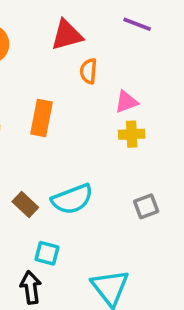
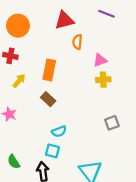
cyan semicircle: (72, 199) -> (59, 131), moved, size x0.6
brown rectangle: (25, 205) -> (48, 99), moved

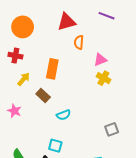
yellow cross: (103, 80) -> (103, 78), turned 32
brown rectangle: (48, 99) -> (43, 96), moved
gray square: (112, 123) -> (112, 129), moved
cyan semicircle: (59, 131) -> (64, 115), moved

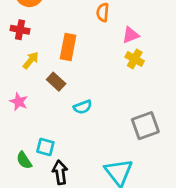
gray square: (112, 129) -> (145, 126), size x1.5
cyan square: (55, 146) -> (45, 147), moved

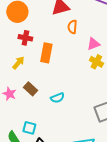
red cross: (20, 30) -> (25, 38), moved
brown rectangle: (56, 82) -> (30, 89), moved

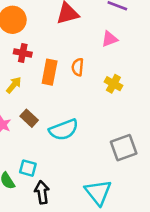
orange semicircle: (72, 27) -> (78, 67), moved
pink triangle: (93, 44) -> (110, 39), moved
cyan semicircle: (57, 98) -> (64, 130), size x1.6

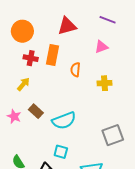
orange rectangle: (50, 72) -> (53, 55), moved
yellow cross: (113, 84) -> (104, 83), turned -32
cyan square: (28, 168) -> (61, 152), moved

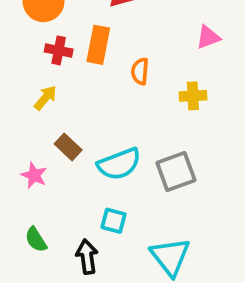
pink triangle: (101, 47) -> (208, 37), moved
pink star: (14, 116) -> (34, 175), moved
gray square: (113, 135) -> (176, 172), moved

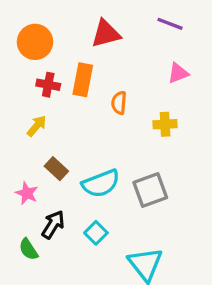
cyan square: (113, 221) -> (96, 233), turned 30
black arrow: (87, 257) -> (53, 225), moved, turned 40

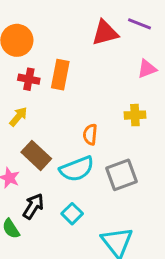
red triangle: (106, 34) -> (105, 33), moved
orange semicircle: (119, 103) -> (90, 134), moved
brown rectangle: (56, 169) -> (36, 155), size x1.4

